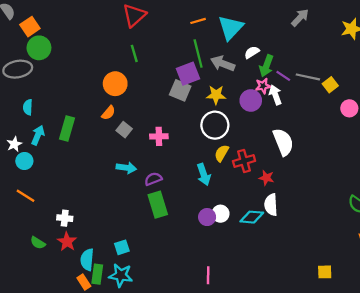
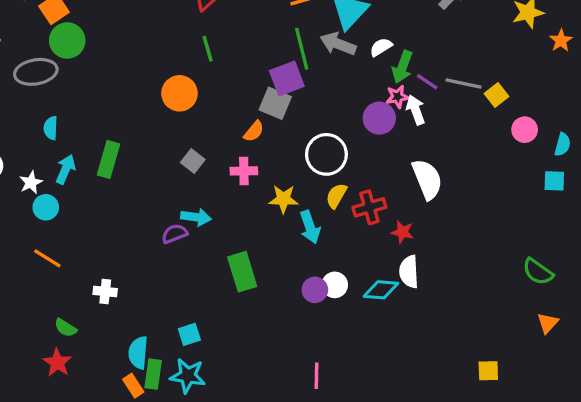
gray arrow: (223, 64) -> (338, 44), moved
yellow star: (216, 95) -> (284, 199), moved
orange semicircle: (108, 113) -> (254, 131), moved
purple semicircle: (153, 179) -> (175, 234), moved
red star: (67, 242) -> (57, 362), moved

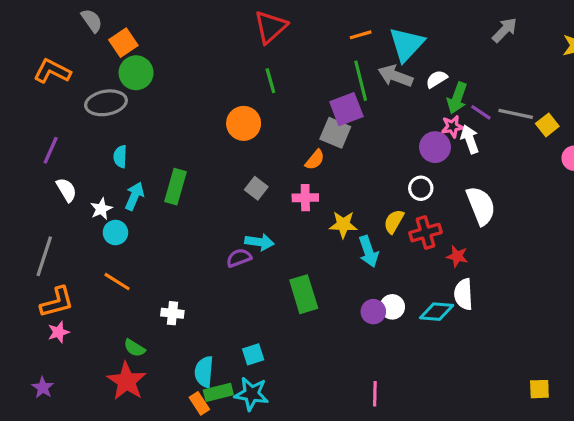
white circle: (326, 154) -> (421, 188), moved, size x0.6
red star: (57, 362) -> (127, 381), size x1.4
green rectangle: (153, 374) -> (218, 392), turned 68

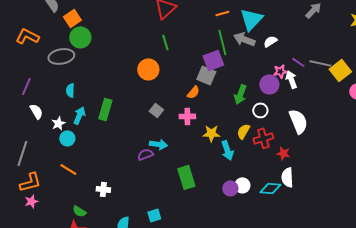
green arrow: (457, 98) -> (240, 94), moved
yellow square: (547, 125) -> (340, 70), size x1.5

